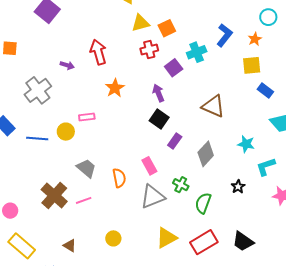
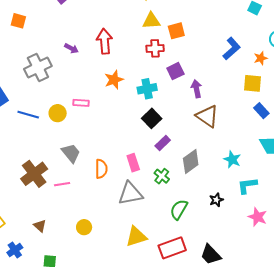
cyan cross: (197, 52) -> (147, 89), moved
purple arrow: (158, 93) -> (196, 89), moved
green cross: (181, 185) -> (162, 176), moved

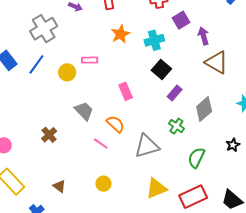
blue line: (28, 115) -> (36, 64), moved, turned -65
pink rectangle: (133, 163) -> (126, 91), moved
orange semicircle: (101, 169) -> (115, 124), turned -42
brown cross: (34, 174) -> (49, 135), size x0.6
pink line: (62, 184) -> (101, 144), moved, turned 49

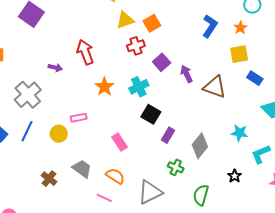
brown triangle: (217, 62) -> (215, 87), moved
brown cross: (49, 135) -> (49, 179), moved

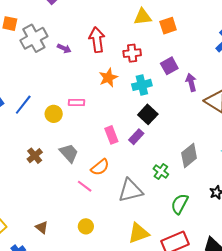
red cross: (136, 46) -> (132, 53), moved
gray cross: (28, 95) -> (34, 38), moved
purple rectangle: (168, 135) -> (136, 137), moved
orange semicircle: (115, 176) -> (100, 167), turned 96

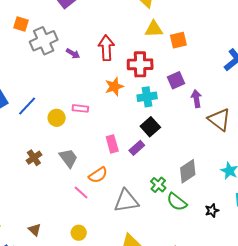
red cross: (132, 53) -> (140, 64), size x1.4
green semicircle: (180, 204) -> (177, 202), moved, turned -85

